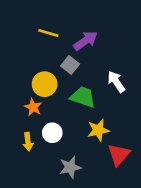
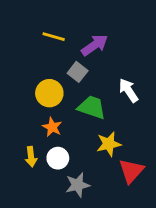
orange star: (33, 107) -> (52, 127), moved
white circle: (52, 133) -> (58, 158), moved

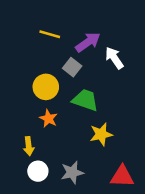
white arrow: (128, 90) -> (114, 58), moved
white circle: (58, 158) -> (38, 171), moved
red triangle: (131, 171) -> (122, 176), moved, turned 50

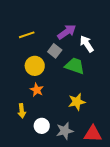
yellow line: (50, 34) -> (27, 35), moved, turned -35
green trapezoid: (85, 100) -> (75, 66), moved
white circle: (38, 171) -> (42, 126), moved
gray star: (72, 172) -> (65, 131), moved

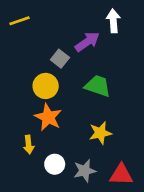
yellow line: (27, 35) -> (19, 21), moved
white arrow: (87, 44) -> (113, 21), moved, turned 30
gray square: (55, 51) -> (60, 59), moved
orange star: (37, 90) -> (48, 117), size x1.5

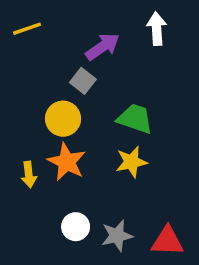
purple arrow: (87, 42) -> (103, 47), moved
yellow star: (100, 133) -> (131, 162), moved
yellow arrow: (29, 145) -> (29, 174), moved

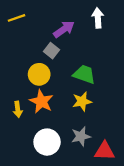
white circle: (76, 227) -> (47, 142), size x1.5
gray star: (117, 236) -> (81, 136), moved

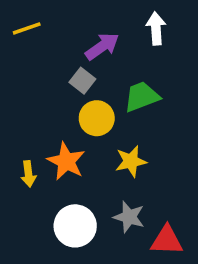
yellow circle: (39, 74) -> (97, 118), moved
green trapezoid: (84, 74) -> (142, 97), moved, turned -40
gray star: (81, 136) -> (129, 217), turned 30

